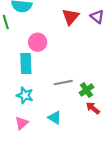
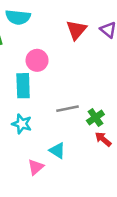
pink triangle: (22, 123) -> (36, 167), moved

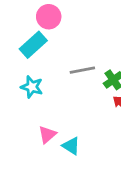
cyan rectangle: (23, 86) -> (33, 45), turned 50
cyan triangle: (57, 151) -> (71, 146), moved

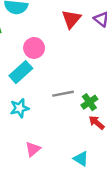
cyan star: (32, 87) -> (20, 108), turned -30
cyan triangle: (71, 146) -> (81, 159), moved

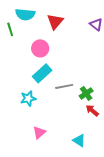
red triangle: (71, 19) -> (55, 21), moved
cyan rectangle: (21, 72) -> (42, 73), moved

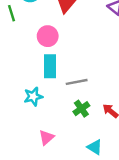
cyan rectangle: (42, 73) -> (50, 66), turned -48
green cross: (86, 93) -> (81, 109), moved

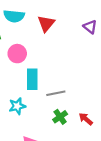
pink circle: (48, 36) -> (17, 54), moved

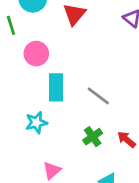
gray line: (56, 93) -> (98, 96), moved, turned 48

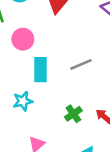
gray line: (98, 96) -> (81, 64), moved, turned -60

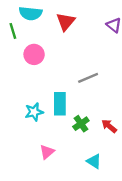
cyan rectangle: (41, 70) -> (60, 104), moved

